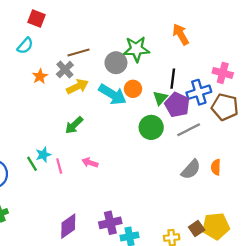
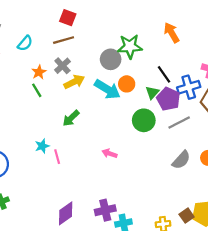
red square: (36, 18) -> (68, 18), moved
brown line: (78, 52) -> (64, 40), moved
black line: (173, 79) -> (164, 74), turned -42
pink arrow: (90, 163) -> (110, 153), moved
green line: (32, 164) -> (37, 90), moved

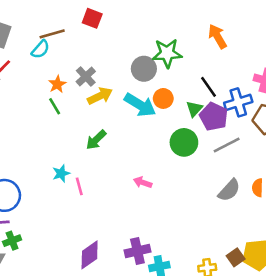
brown line: (64, 40) -> (52, 34), moved

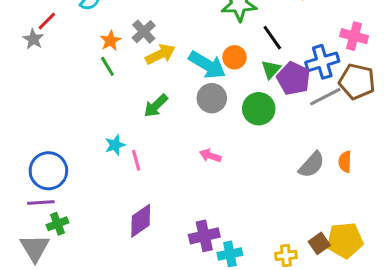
gray circle: (144, 69) -> (212, 98), moved
black line: (208, 87) -> (272, 38), moved
gray line: (227, 145) -> (325, 97), moved
purple diamond: (90, 255) -> (141, 221), moved

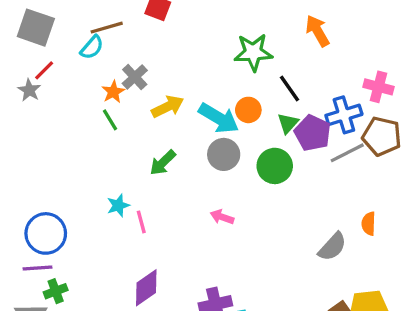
gray cross: (144, 32) -> (135, 77), moved
gray semicircle: (312, 165) -> (332, 247), moved

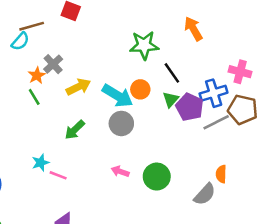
green circle: (275, 166) -> (157, 177), moved
pink line: (141, 222) -> (58, 175), turned -54
orange semicircle: (369, 224) -> (221, 174), moved

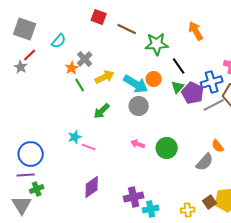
brown line: (32, 26) -> (127, 29), moved, turned 42
green line: (34, 97) -> (80, 85), moved
orange semicircle: (221, 174) -> (218, 146), turned -40

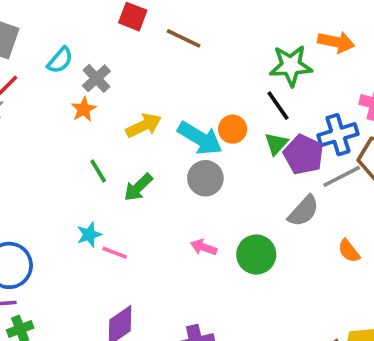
orange arrow: (196, 31) -> (336, 42), moved, turned 132
green star: (157, 44) -> (291, 66), moved
gray cross: (85, 59) -> (96, 78), moved
green line: (80, 85) -> (98, 171), moved
gray semicircle: (205, 162) -> (303, 211), moved

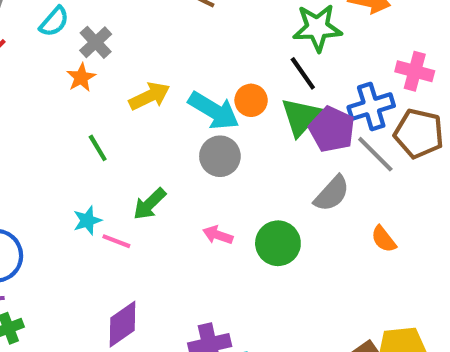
green triangle: (276, 144) -> (301, 117), size x1.5
gray line: (342, 176) -> (375, 154), turned 72
green arrow: (138, 187) -> (149, 204), moved

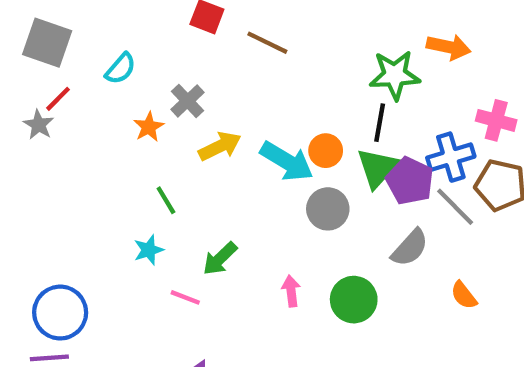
gray cross: (96, 42) -> (187, 101), moved
black line: (303, 73) -> (380, 123), turned 45
gray circle: (220, 156) -> (328, 209), moved
cyan star: (87, 220) -> (149, 250), moved
pink arrow: (218, 235) -> (291, 291), turned 64

